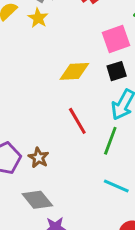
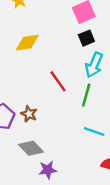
yellow diamond: (74, 71) -> (27, 43), moved

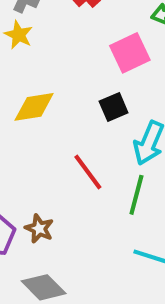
black square: (86, 38) -> (114, 107), moved

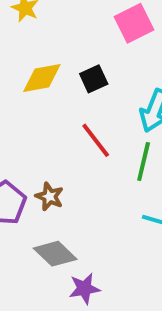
black square: (114, 107) -> (94, 79), moved

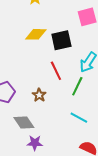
black square: (94, 79) -> (61, 40), size x1.5
brown star: (50, 197) -> (39, 95), moved

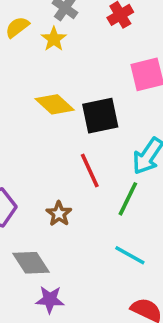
yellow diamond: (36, 34) -> (55, 104), turned 40

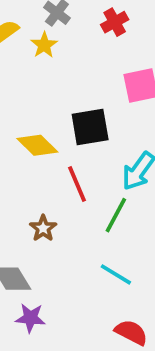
yellow diamond: (55, 104) -> (37, 145), moved

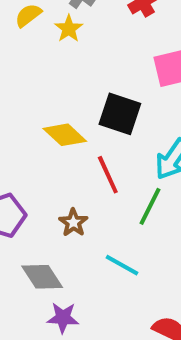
black square: (90, 127) -> (120, 114), turned 30
cyan line: (116, 274) -> (122, 265), moved

